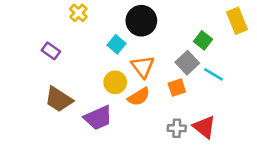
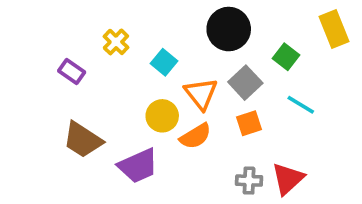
yellow cross: (78, 13) -> (116, 42), moved
black circle: (141, 21) -> (229, 29), moved
gray square: (187, 63) -> (245, 83), moved
red triangle: (204, 127) -> (288, 179), turned 40

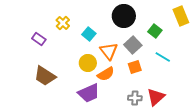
purple trapezoid: (138, 166) -> (89, 93), moved

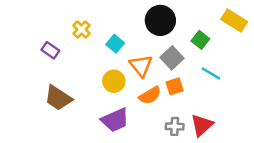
yellow rectangle: (181, 16) -> (234, 20), turned -36
orange semicircle: (106, 74) -> (150, 95), moved

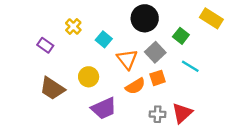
yellow circle: (114, 81) -> (89, 77), moved

